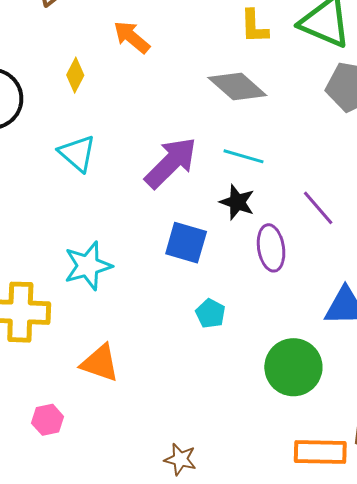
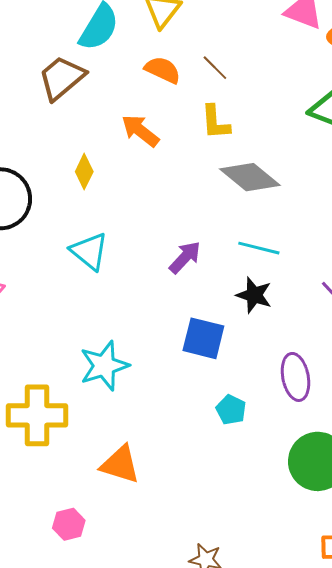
yellow L-shape: (254, 26) -> (215, 122), moved
purple arrow: (171, 163) -> (185, 257), size x0.6
purple ellipse: (271, 248) -> (295, 377), moved

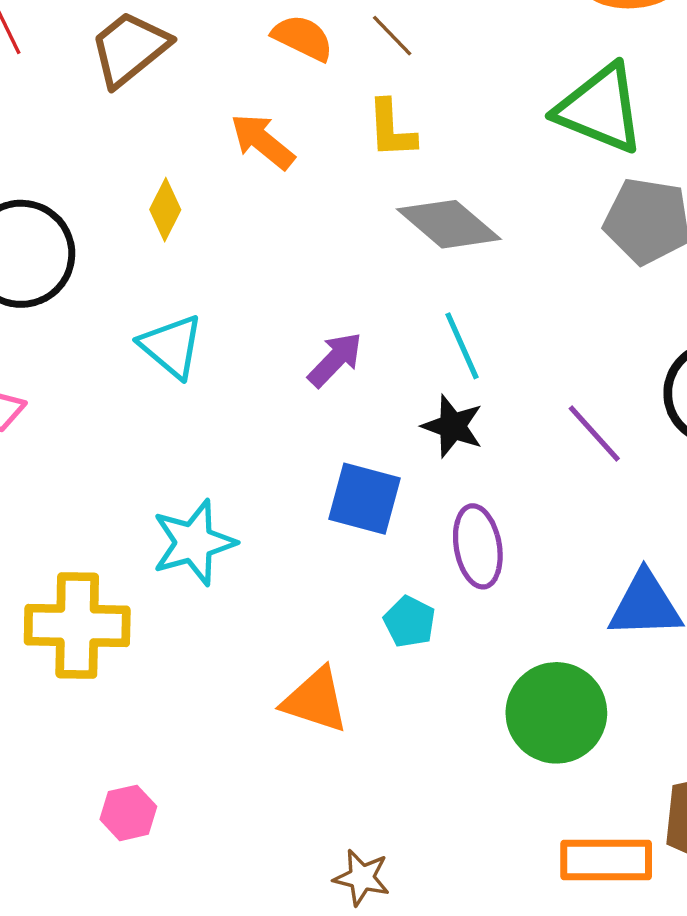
cyan line: (259, 248) -> (462, 346), turned 51
purple ellipse: (295, 377) -> (478, 546), moved
orange triangle: (120, 464) -> (315, 700), moved

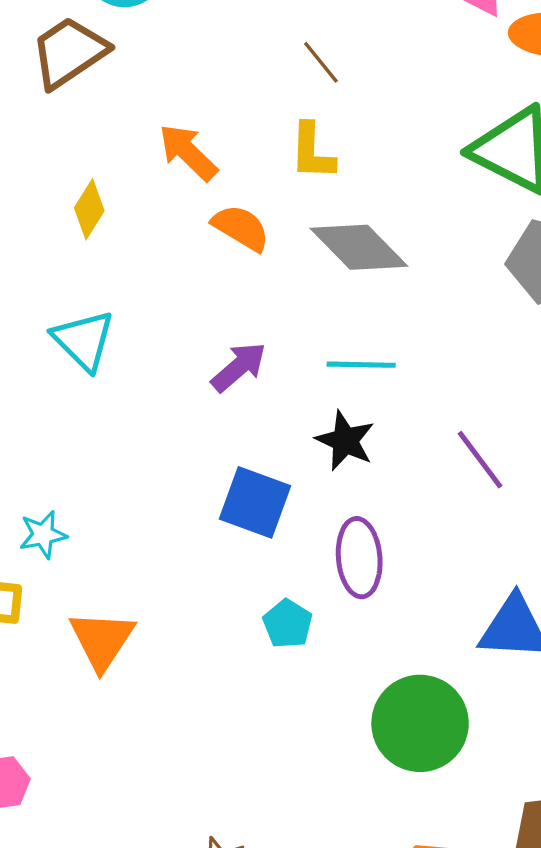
orange semicircle: (303, 38) -> (241, 228), moved
cyan line: (462, 346) -> (361, 365), turned -70
cyan star: (194, 543) -> (43, 535), moved, size x0.6
orange triangle: (315, 700) -> (102, 640), moved, turned 40

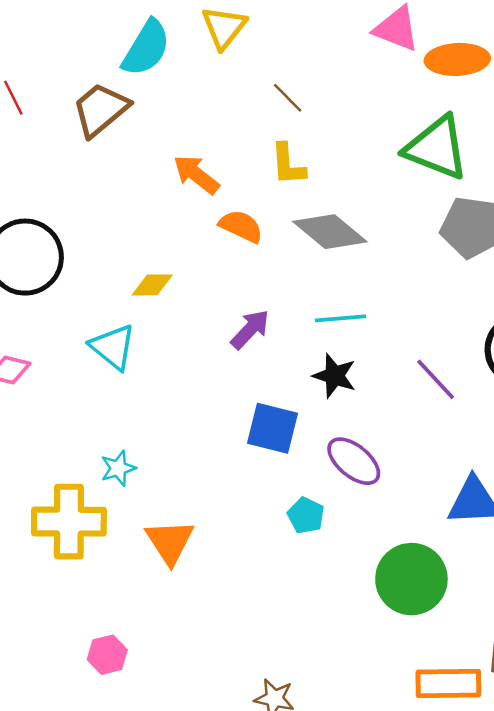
yellow diamond: (89, 209) -> (152, 285), moved, turned 63
cyan triangle: (84, 340) -> (113, 347), moved
purple ellipse: (359, 558) -> (354, 461), turned -40

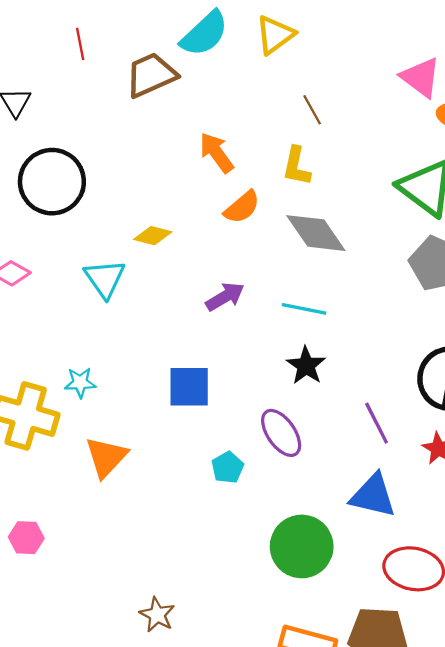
orange semicircle: (241, 226) -> (242, 207), turned 99
black star: (335, 376) -> (306, 366), moved
purple line: (436, 379) -> (377, 423), moved
blue square: (273, 428) -> (189, 387), moved, turned -30

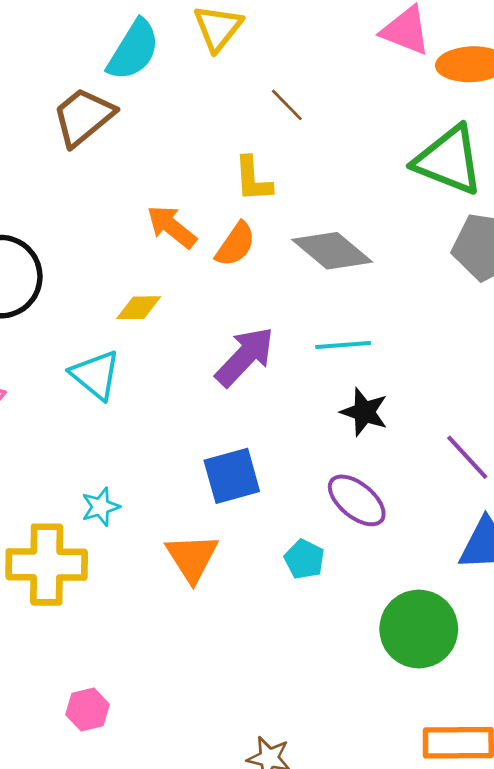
orange arrow: (216, 153) -> (172, 227), moved
yellow L-shape: (296, 166) -> (253, 179), moved
purple arrow: (225, 297) -> (245, 357), size x1.4
orange triangle: (106, 457) -> (192, 558), moved

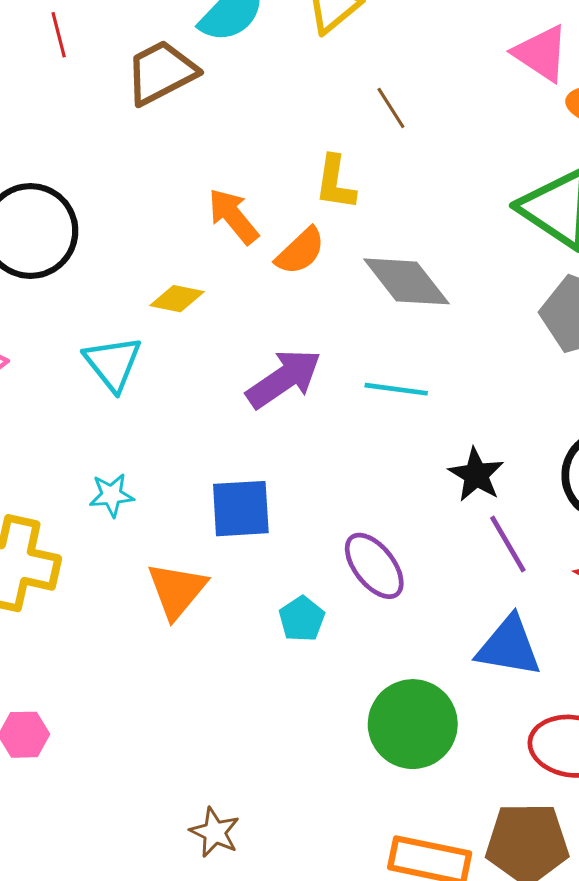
black star: (364, 412) -> (476, 475), moved
cyan star: (101, 507) -> (112, 495), moved

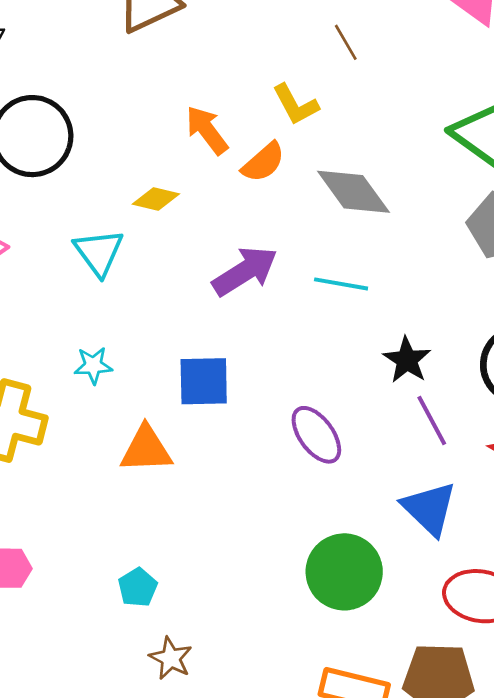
yellow L-shape: (335, 183) -> (296, 105), turned -39
orange triangle: (177, 590) -> (146, 449), turned 46
cyan pentagon: (302, 619) -> (138, 587), moved
blue triangle: (509, 646) -> (429, 508), turned 32

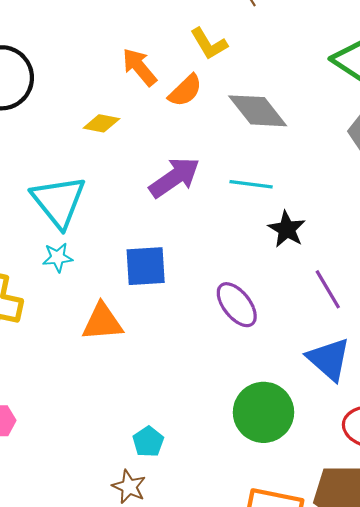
cyan triangle: (99, 252) -> (59, 201), moved, size x1.4
black star: (407, 360) -> (287, 229), moved
cyan pentagon: (138, 587) -> (148, 442), moved

